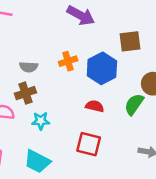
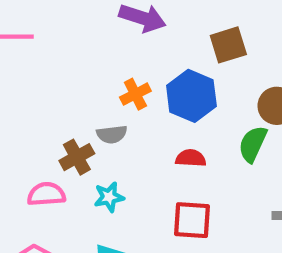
gray semicircle: (29, 67) -> (112, 134), moved

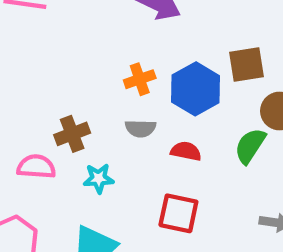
brown square: (228, 45) -> (246, 64), moved
gray semicircle: (112, 134) -> (141, 128), moved

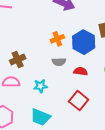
brown cross: (72, 134) -> (18, 59), moved
red square: (178, 213) -> (79, 101), turned 30

